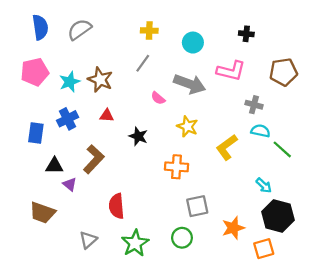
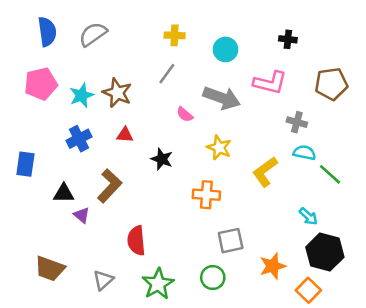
blue rectangle: (36, 133) -> (25, 164), moved
brown trapezoid: (42, 213) -> (50, 269), moved
orange square: (264, 249) -> (308, 290), turned -30

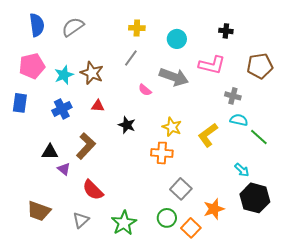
yellow star: (219, 148) -> (172, 127), moved
blue rectangle: (25, 164) -> (20, 103), moved
red semicircle: (136, 241) -> (93, 190), moved, turned -40
gray square: (231, 241) -> (181, 189), turned -35
orange square: (308, 290) -> (191, 228), moved

